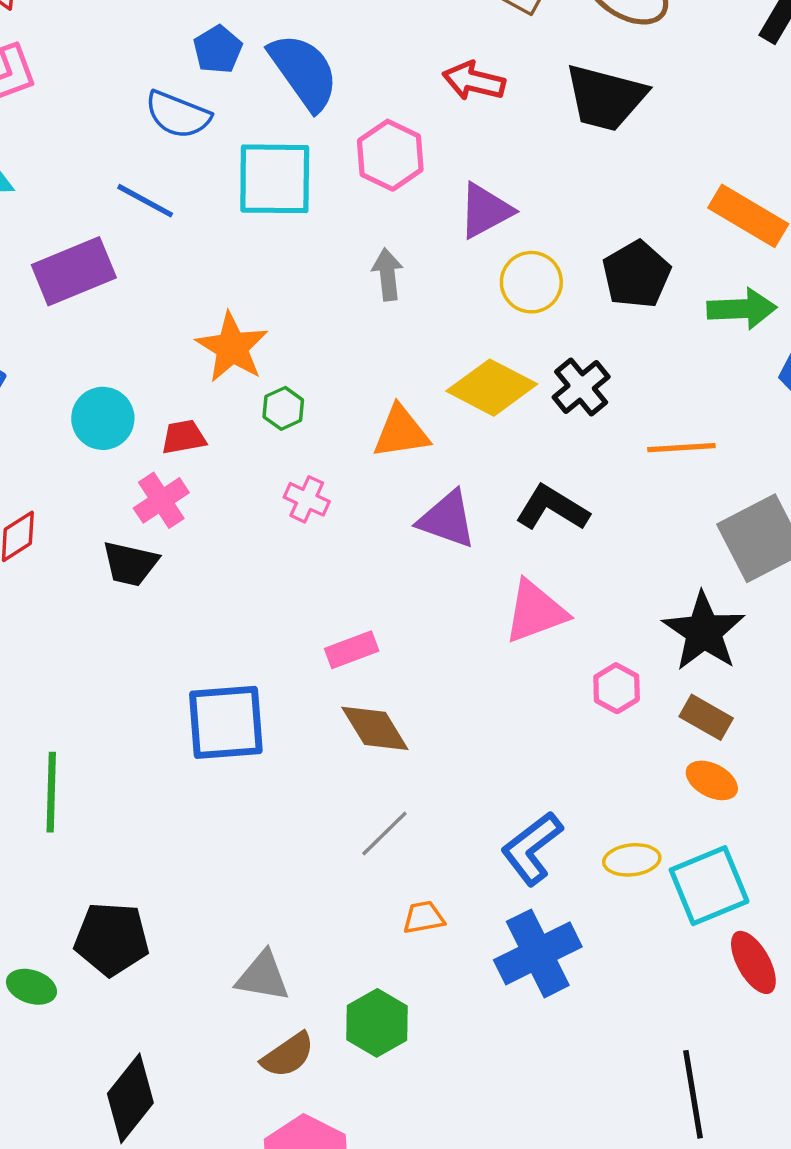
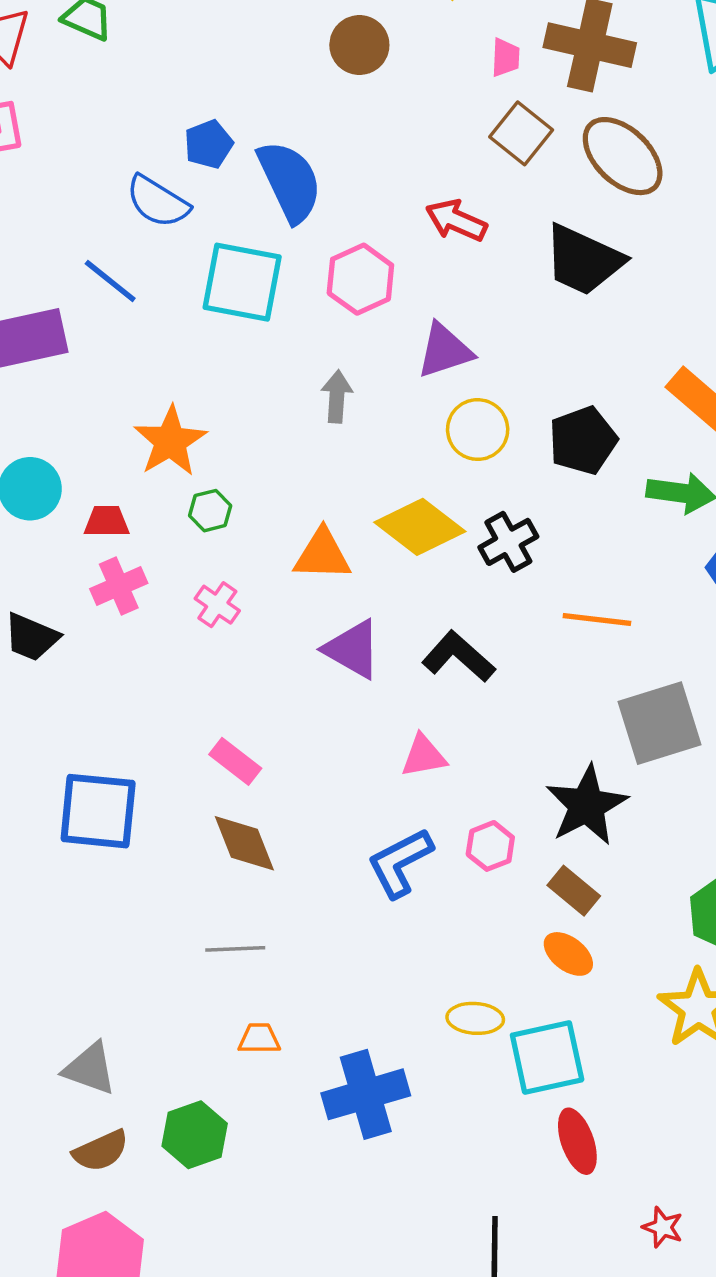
pink cross: (161, 500) -> (119, 586), moved
pink triangle: (535, 612) -> (424, 756), size x0.7
pink rectangle: (352, 650) -> (235, 761), turned 48
gray line: (384, 834) -> (235, 949), turned 32
blue L-shape: (532, 848) -> (400, 863), moved

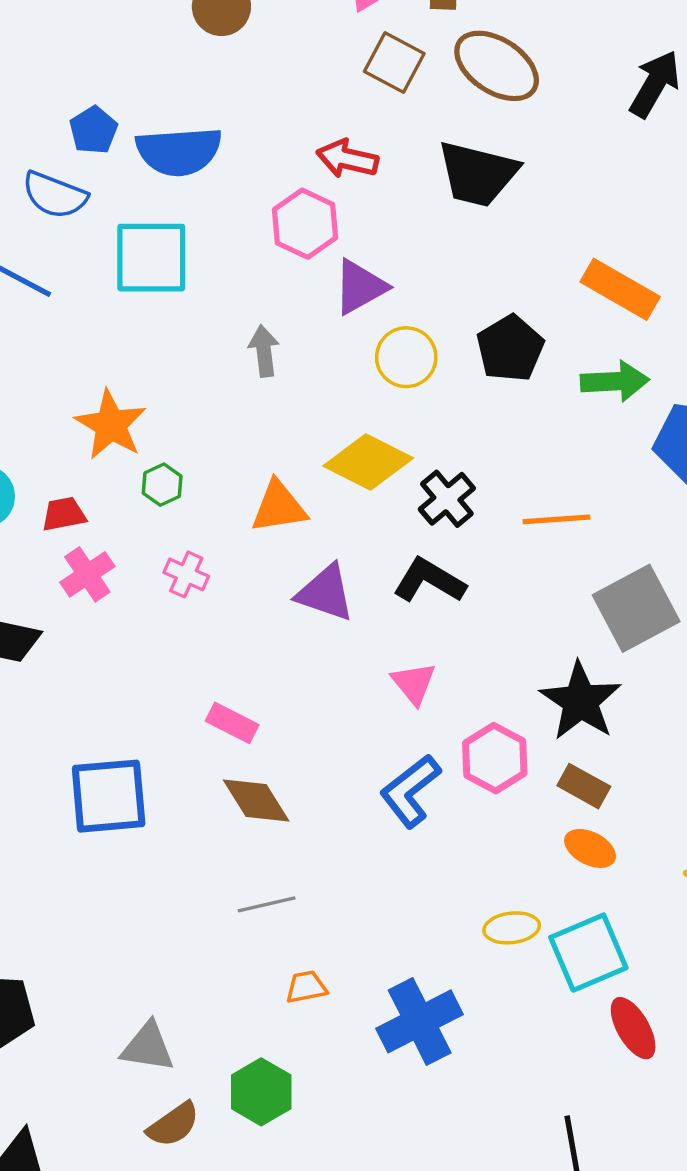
blue semicircle: (290, 181) -> (179, 151), turned 122
pink hexagon: (360, 279) -> (305, 224), moved
black cross: (508, 542) -> (447, 499), moved
pink triangle: (424, 756) -> (414, 683), turned -48
pink hexagon: (490, 846) -> (495, 758), size x1.4

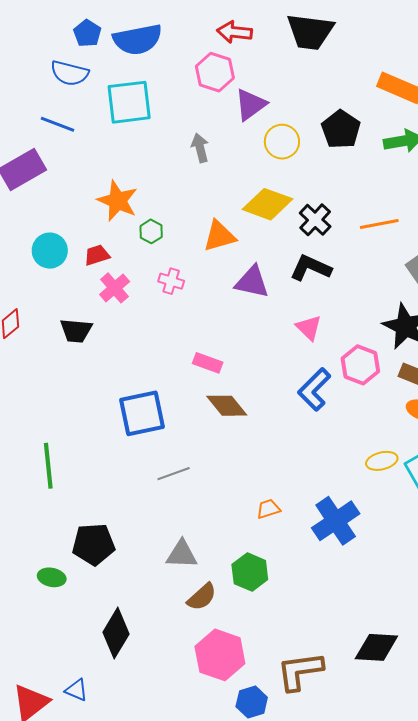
gray line: (267, 904) -> (174, 474), moved

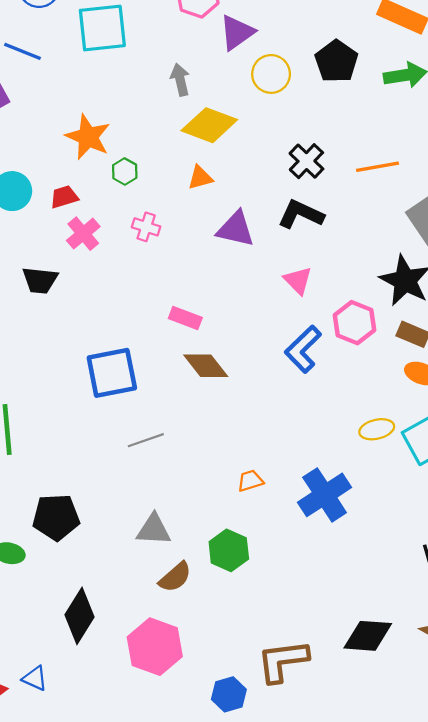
yellow diamond: (267, 204) -> (209, 125), moved
orange triangle: (219, 236) -> (200, 178), size x0.7
pink hexagon: (220, 655) -> (155, 647), moved

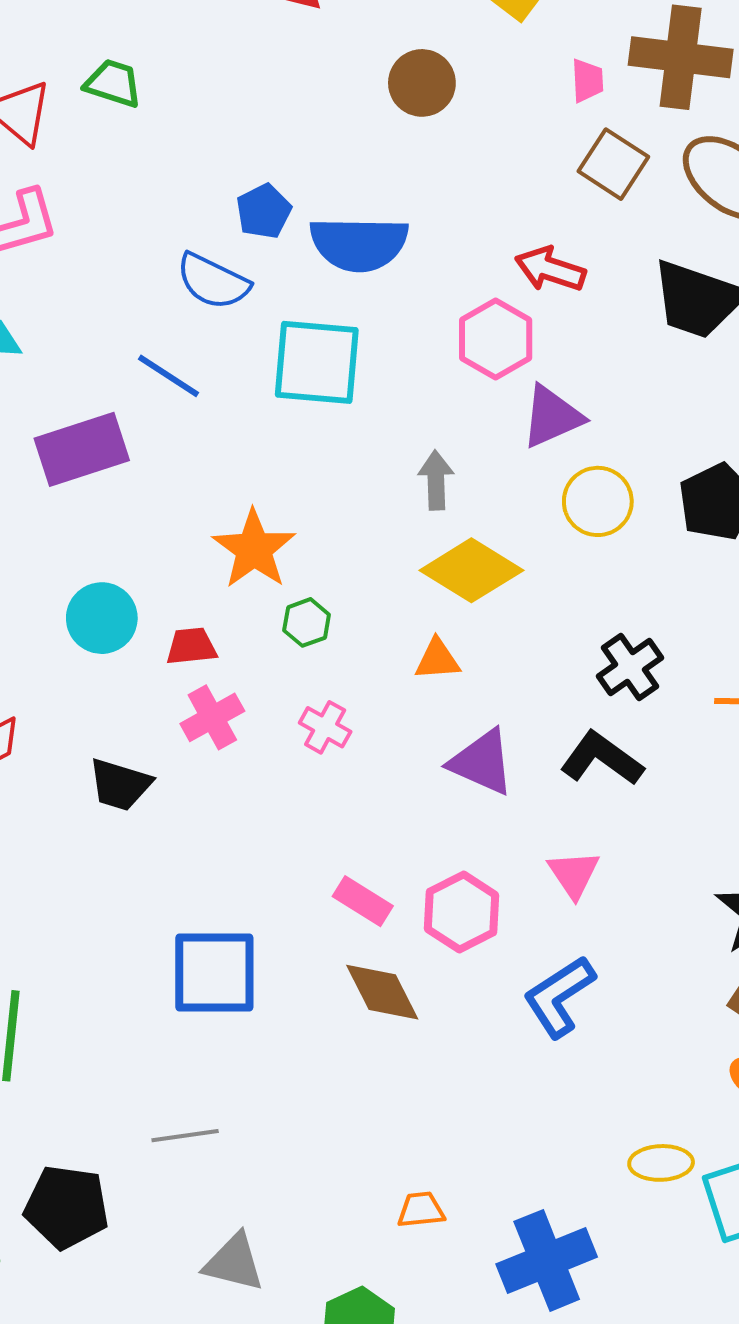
pink hexagon: (354, 323) -> (462, 912), moved
gray line: (146, 440) -> (185, 1136), moved

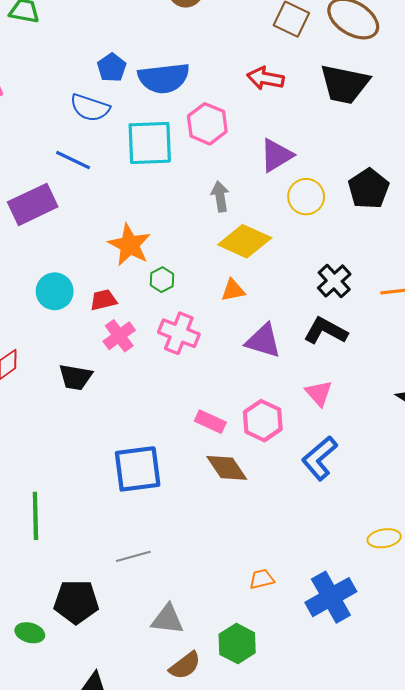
pink hexagon: (496, 339) -> (207, 124), moved
pink cross: (325, 727) -> (179, 333), size x1.5

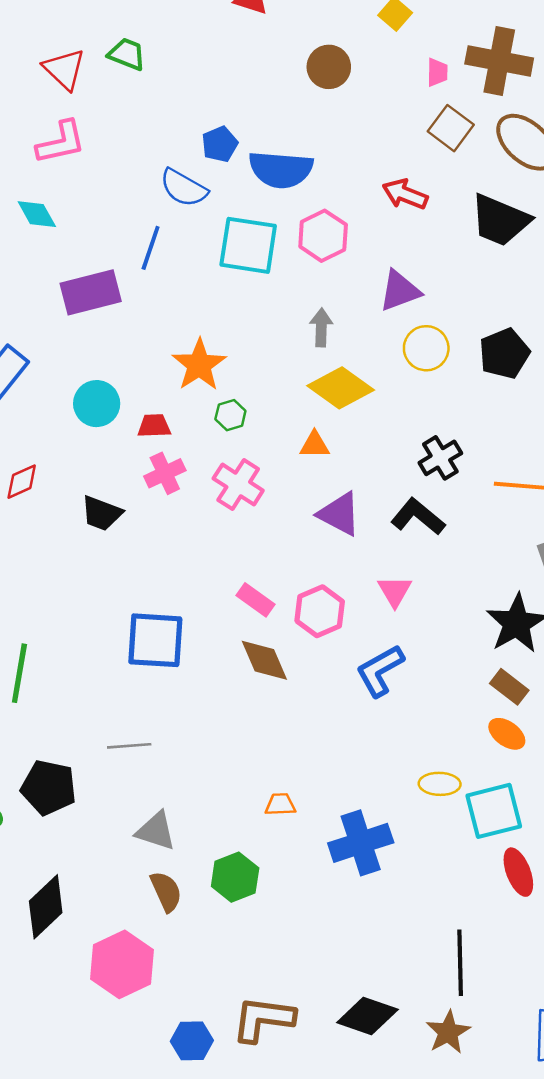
blue line: (73, 160) -> (151, 248), turned 72
brown semicircle: (185, 666) -> (166, 892), turned -88

